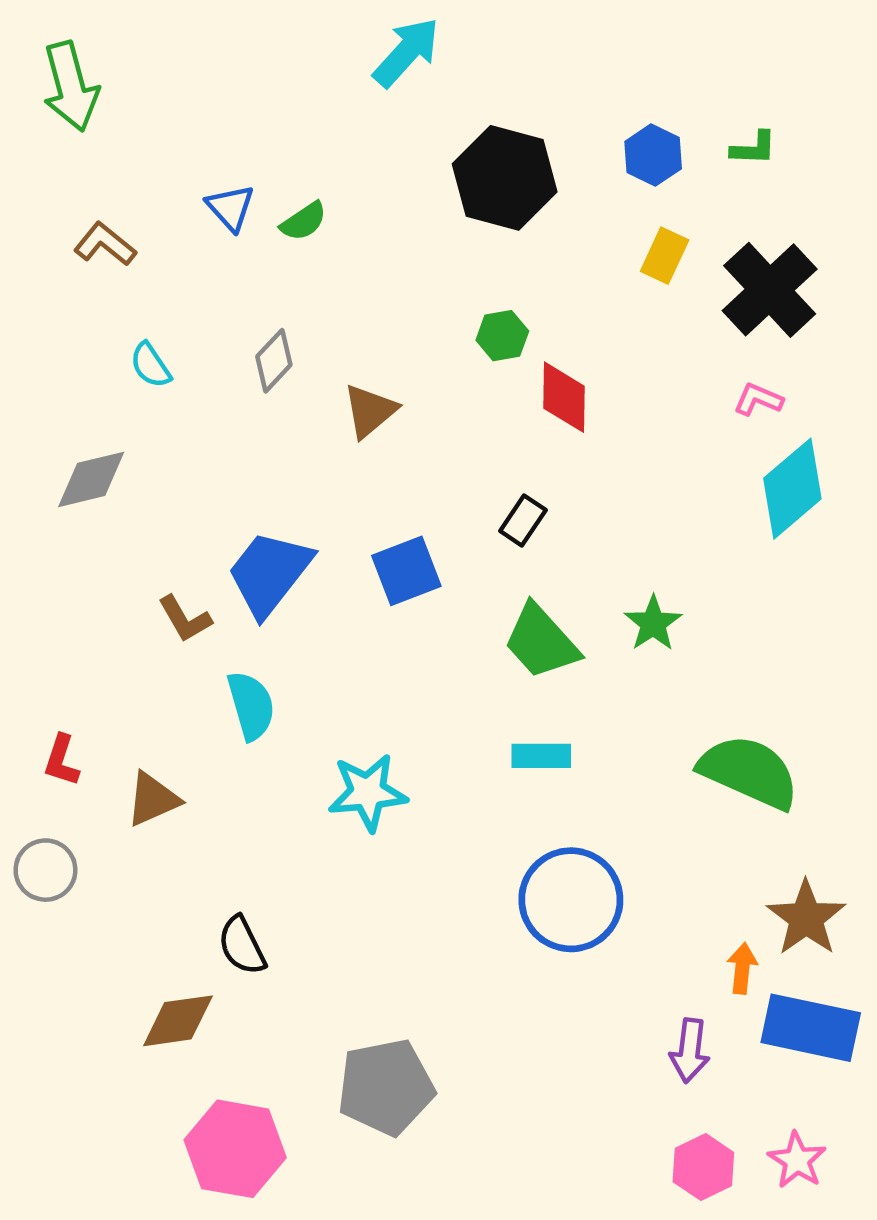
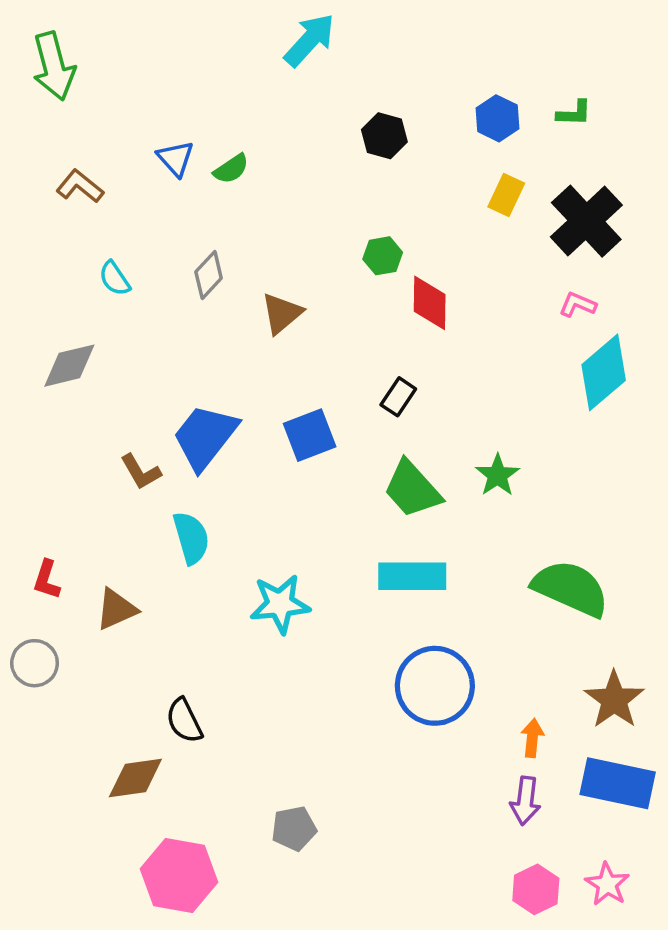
black hexagon: (505, 178) -> (384, 136), size x0.6
cyan rectangle: (541, 756) -> (412, 576), size x1.5
orange arrow: (742, 968) -> (532, 738), moved
gray pentagon: (386, 1087) -> (294, 829), size x0.6

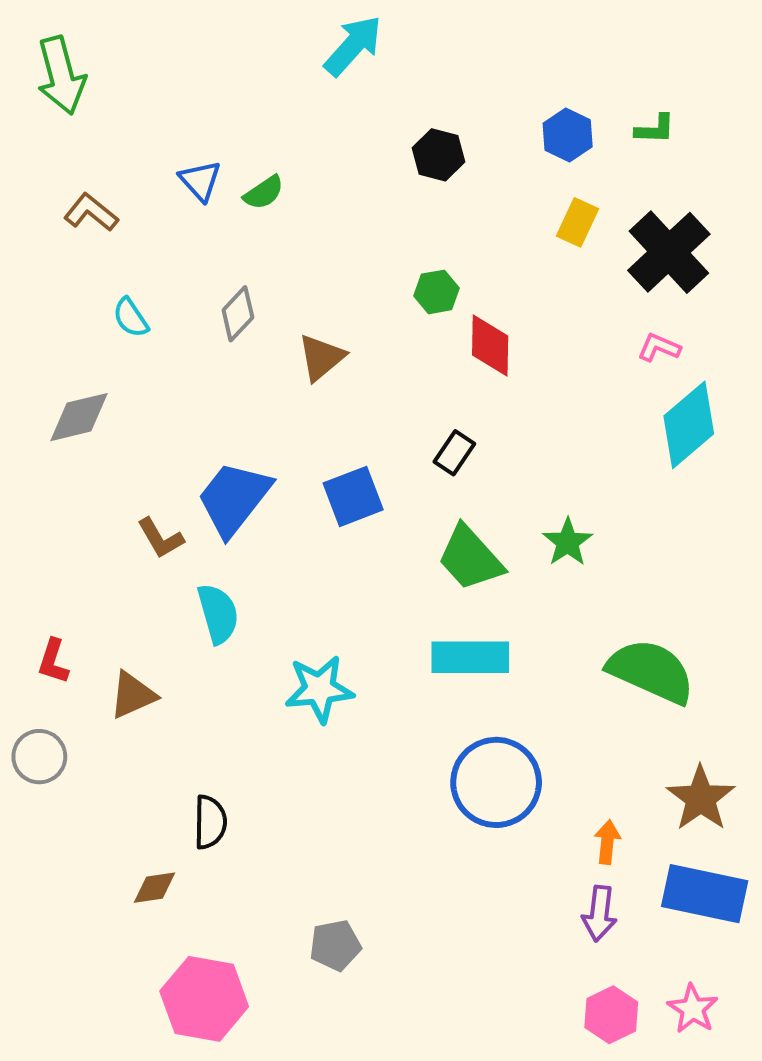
black semicircle: (184, 721) -> (210, 822), turned -153
brown diamond: (135, 778) -> (155, 888), size x0.7

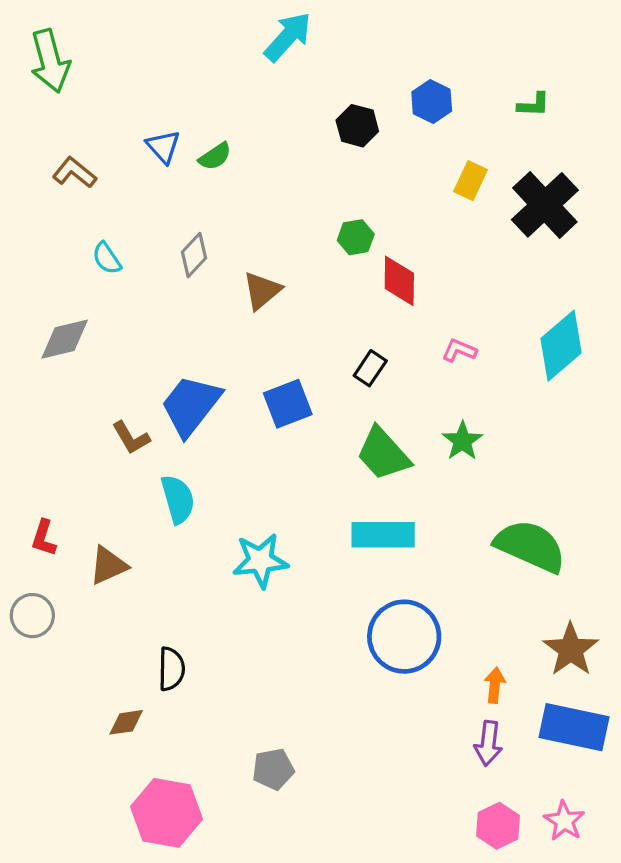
blue hexagon: (568, 135) -> (432, 101), moved
pink L-shape: (659, 347) -> (459, 350), moved

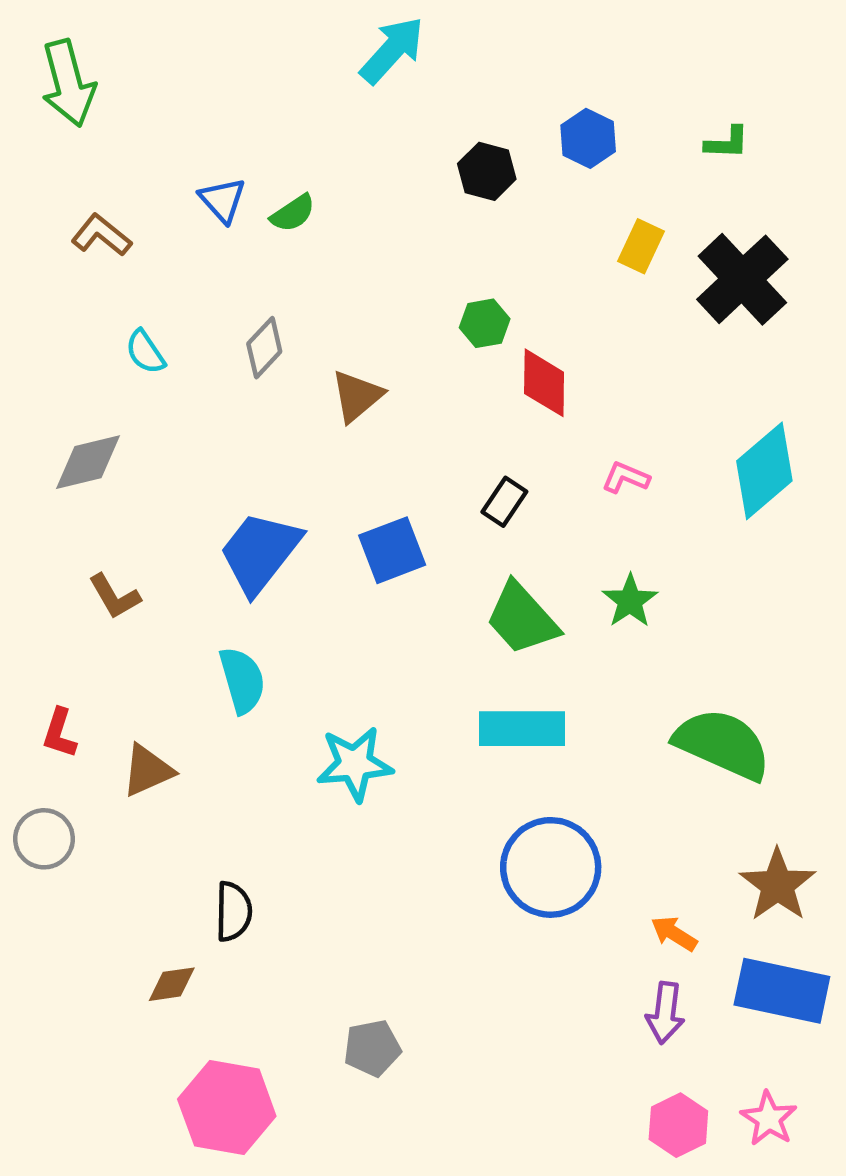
brown L-shape: (131, 438) -> (114, 596), moved
orange arrow: (495, 685) -> (674, 934), turned -64

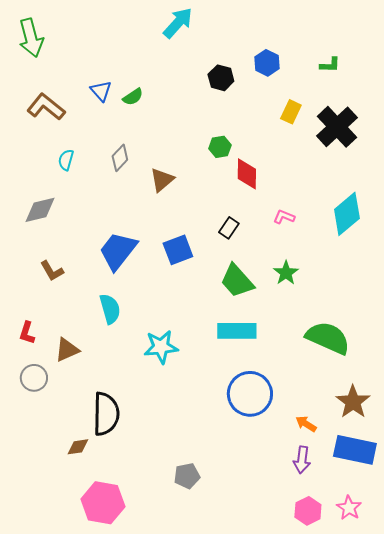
brown L-shape: (101, 235) -> (46, 107), size x1.4
cyan semicircle: (145, 352) -> (66, 160), turned 50
gray circle: (44, 839) -> (34, 378), moved
black semicircle: (233, 911) -> (106, 414), size x1.6
gray pentagon: (372, 1048) -> (187, 476), moved

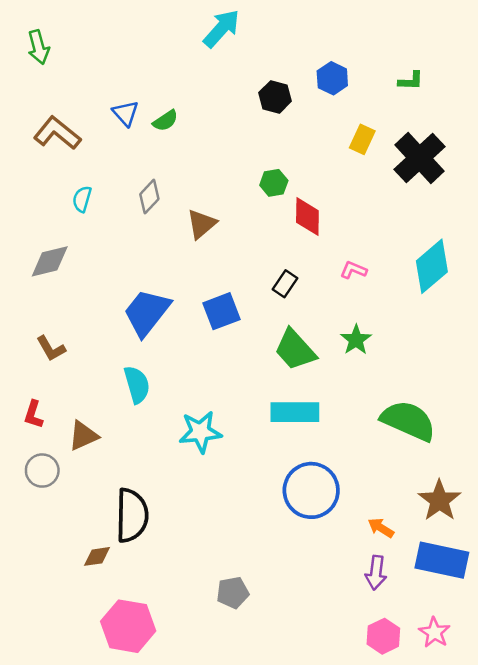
green arrow: (31, 38) -> (38, 47), size x0.7
brown L-shape: (52, 271) -> (51, 349), moved

